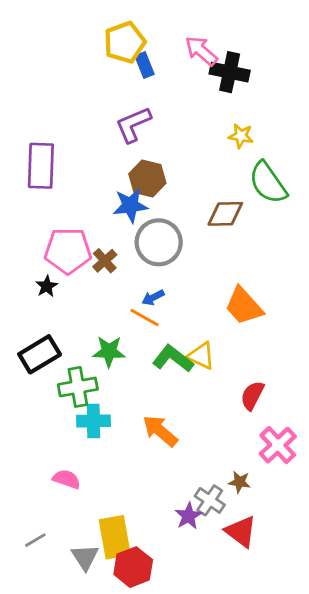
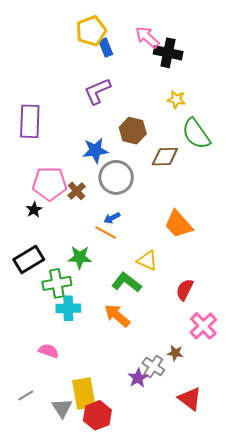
brown hexagon: (147, 178) -> (133, 131), moved
green L-shape: (173, 359) -> (126, 282), moved
red triangle: (241, 532) -> (190, 399), moved

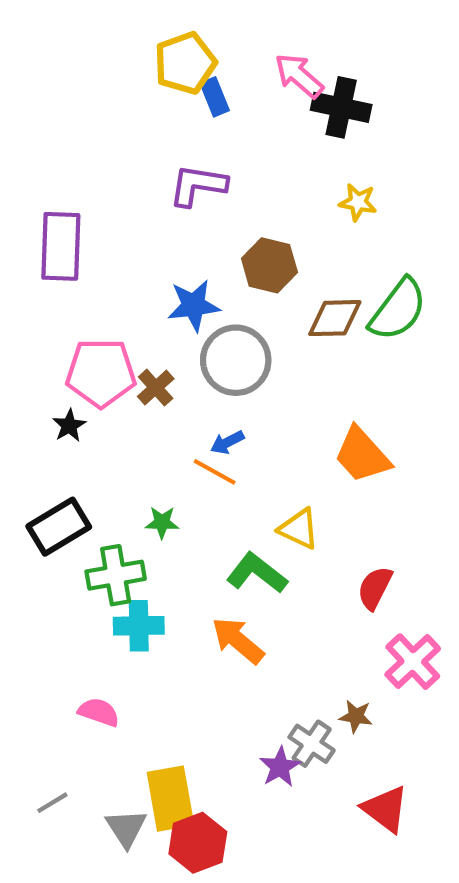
purple L-shape: (97, 91) -> (198, 185), turned 32
green semicircle: (196, 134) -> (398, 310), moved, turned -108
green star: (80, 257) -> (162, 522), size x0.7

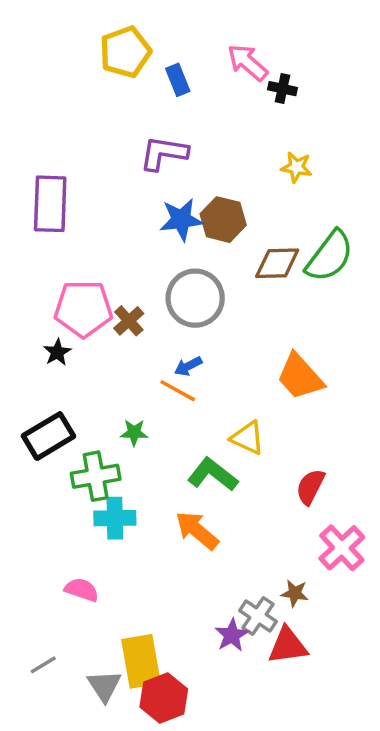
yellow pentagon: (185, 63) -> (125, 52), moved
black cross: (341, 107) -> (282, 89), size x0.6
blue star: (194, 305) -> (181, 220), moved
red triangle: (385, 809) -> (288, 646), moved, turned -45

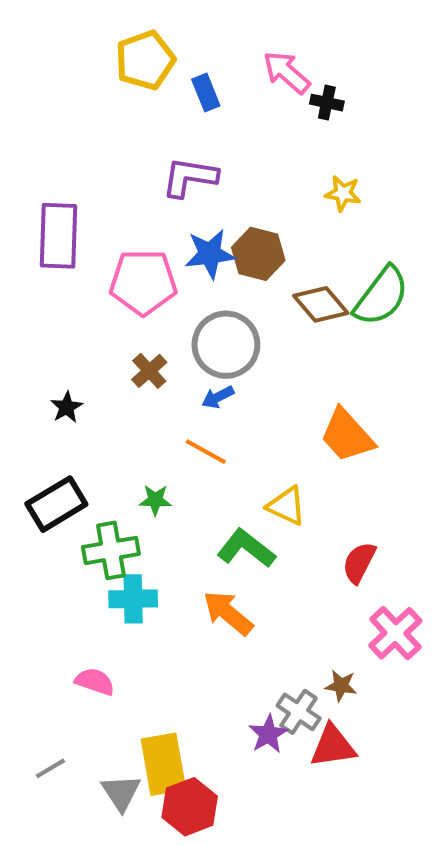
brown diamond: (277, 263) -> (321, 304), turned 51
pink pentagon: (83, 309) -> (143, 282), moved
blue arrow: (188, 366) -> (218, 397), moved

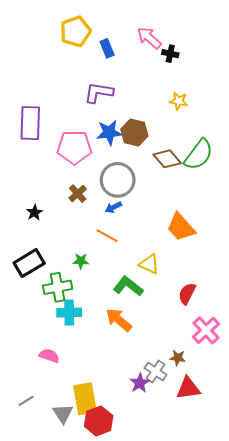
red triangle: (333, 746) -> (188, 388), moved

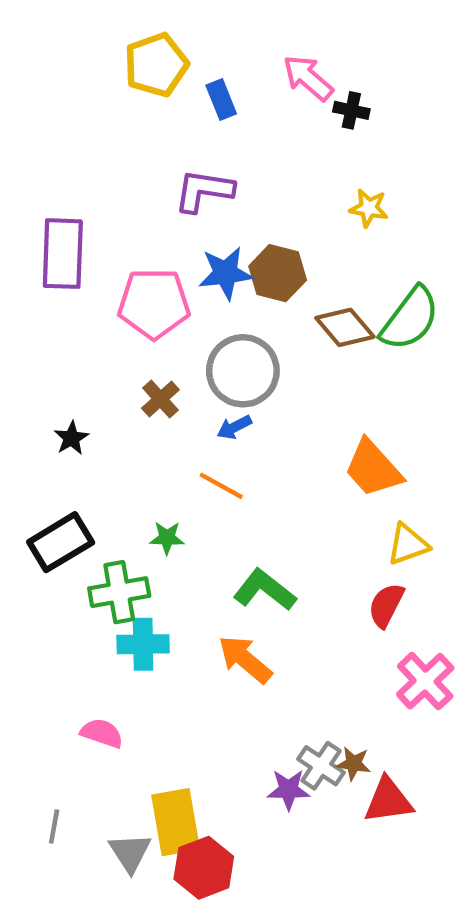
yellow triangle: (149, 264) -> (408, 544), moved, turned -45
brown star: (178, 358) -> (354, 764), moved
purple star: (140, 383) -> (288, 790), turned 30
gray line: (26, 401) -> (54, 826), turned -49

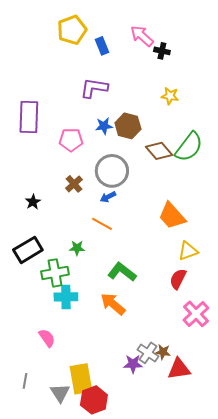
blue star: (226, 273) -> (104, 126), size x0.7
pink pentagon: (154, 304) -> (71, 140), size x0.7
pink semicircle: (102, 733) -> (47, 338), turned 36

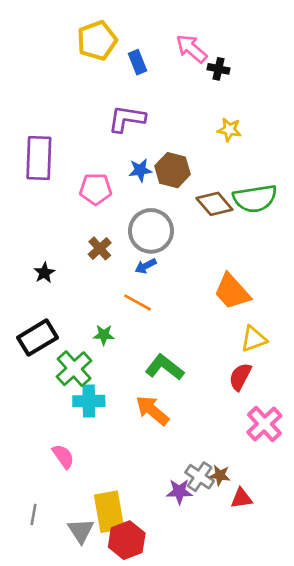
green semicircle: (189, 147) -> (255, 198), turned 44
green cross: (55, 273) -> (74, 369), turned -32
red triangle: (179, 369) -> (241, 498), size x0.7

